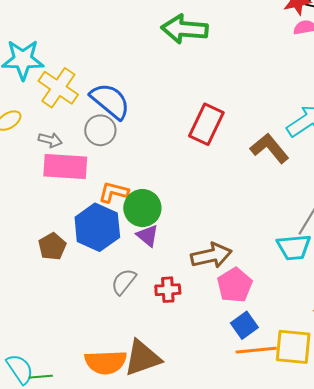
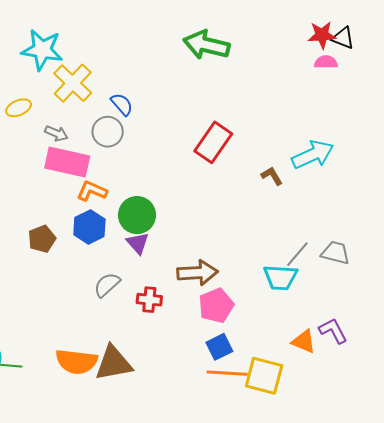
blue semicircle: (110, 101) -> (122, 104), size x0.6
brown L-shape: (269, 148) -> (272, 176), size x0.6
orange L-shape: (113, 192) -> (92, 191), moved
blue hexagon: (97, 227) -> (89, 227), size x0.7

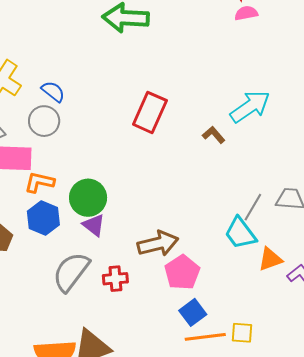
cyan trapezoid: (280, 277) -> (240, 233), turned 60
gray semicircle: (107, 285) -> (71, 272), size x1.5
orange triangle: (304, 341) -> (270, 259), moved, turned -32
yellow square: (264, 376) -> (242, 333), size x0.6

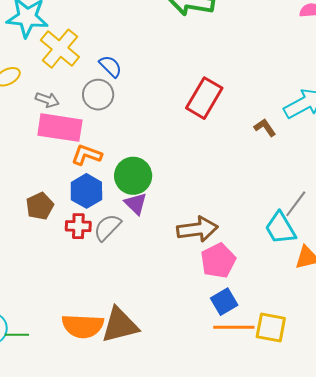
gray semicircle: (71, 272) -> (107, 227), moved, size x0.7
red cross: (115, 279) -> (78, 226), moved
yellow square: (242, 333) -> (271, 327), size x1.4

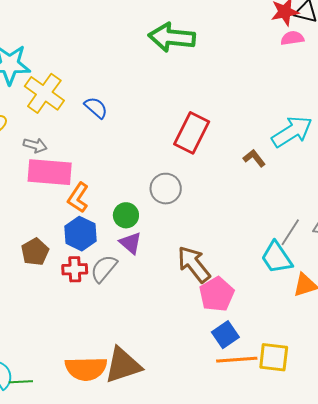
gray circle: (98, 95) -> (166, 189), moved
orange L-shape: (87, 155) -> (78, 198), turned -72
green circle: (133, 176) -> (126, 215), size x0.7
brown arrow: (197, 229) -> (194, 264), turned -117

